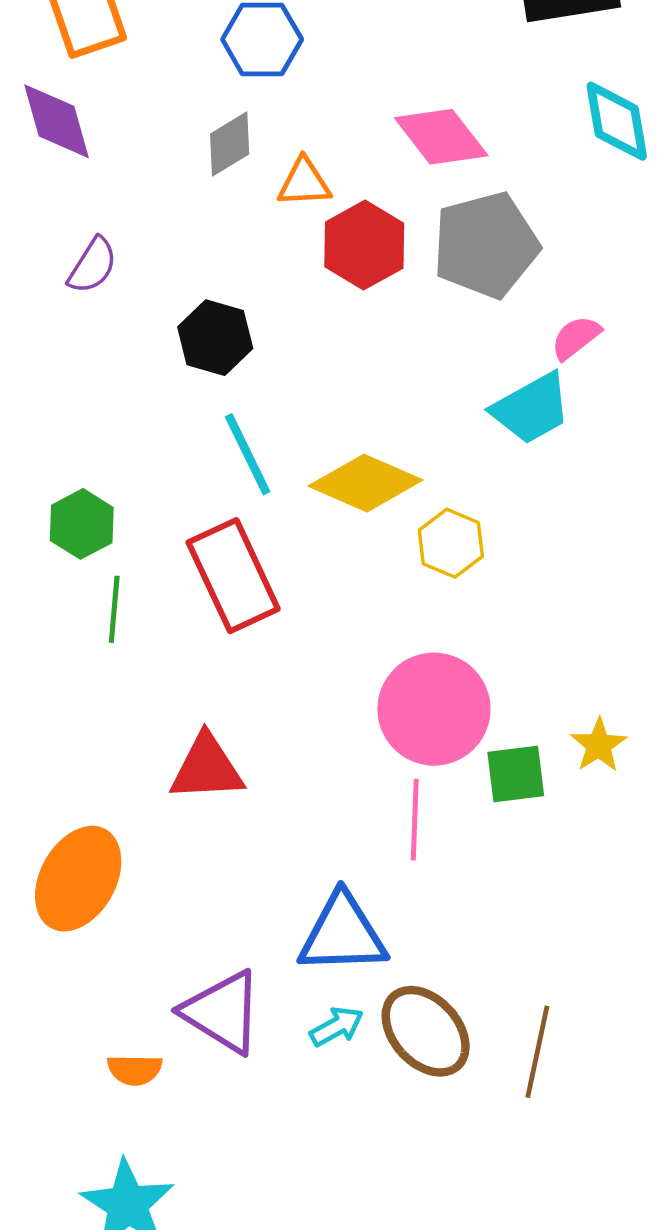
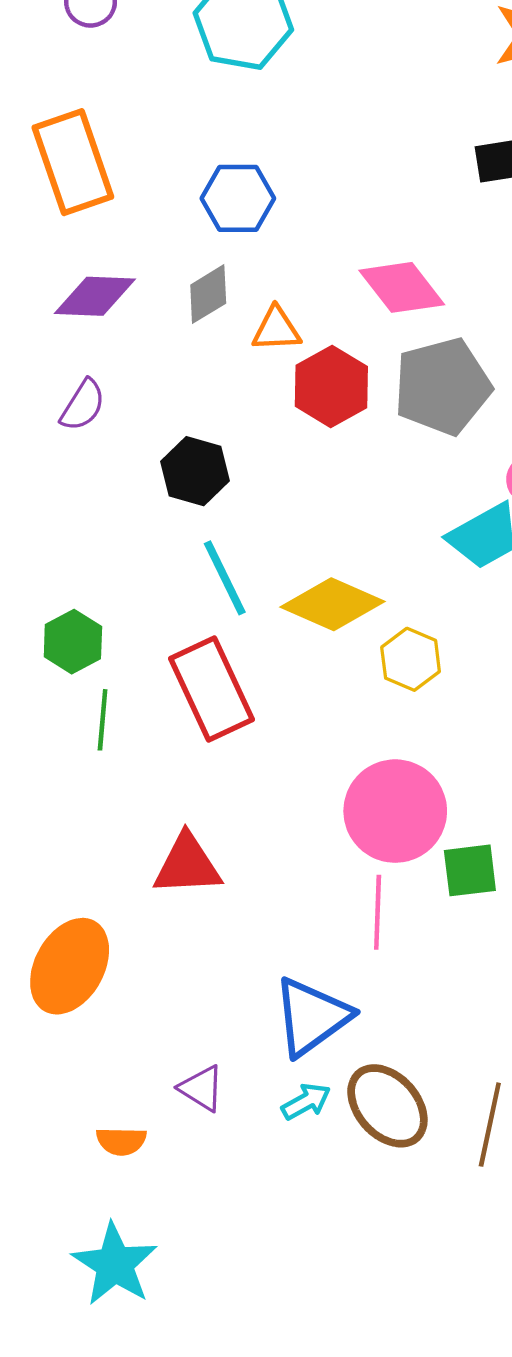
purple diamond: (57, 121) -> (95, 296), moved, turned -72
blue triangle: (343, 934) -> (312, 1017), turned -34
purple triangle: (222, 1012) -> (202, 1088), size x0.6

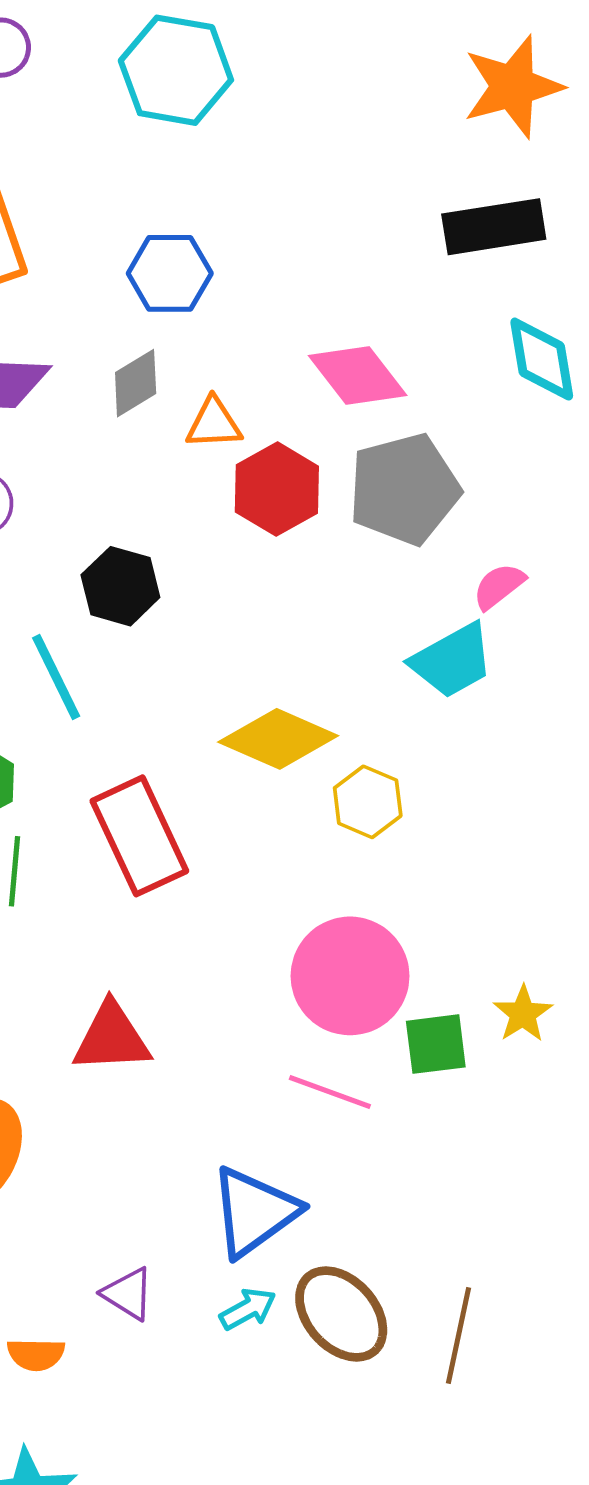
cyan line: (225, 578) -> (56, 677), moved
pink line: (378, 912) -> (330, 1092), turned -72

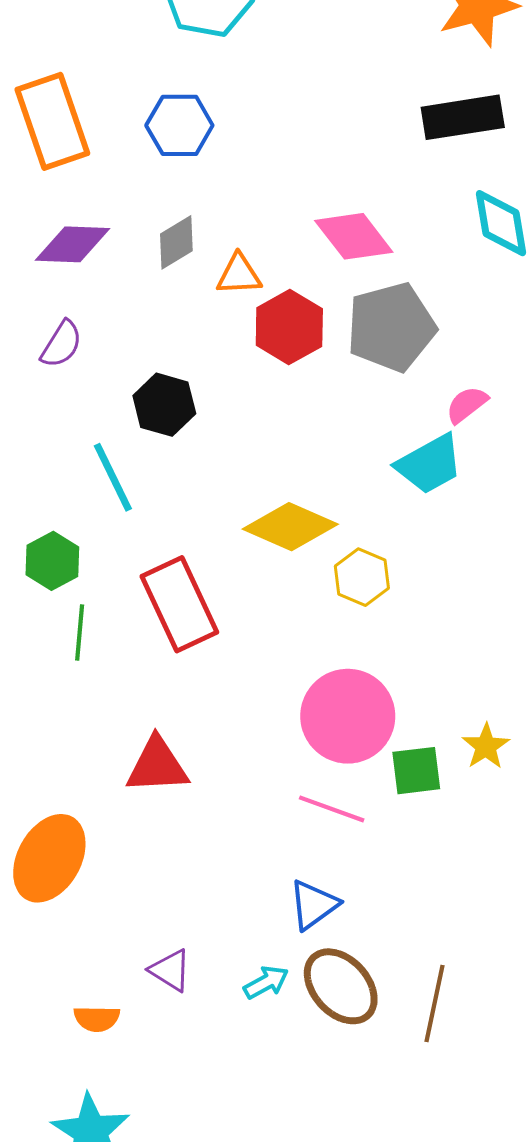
blue hexagon: (170, 273) -> (179, 125), moved
blue triangle: (254, 1212) -> (313, 905), moved, size x0.7

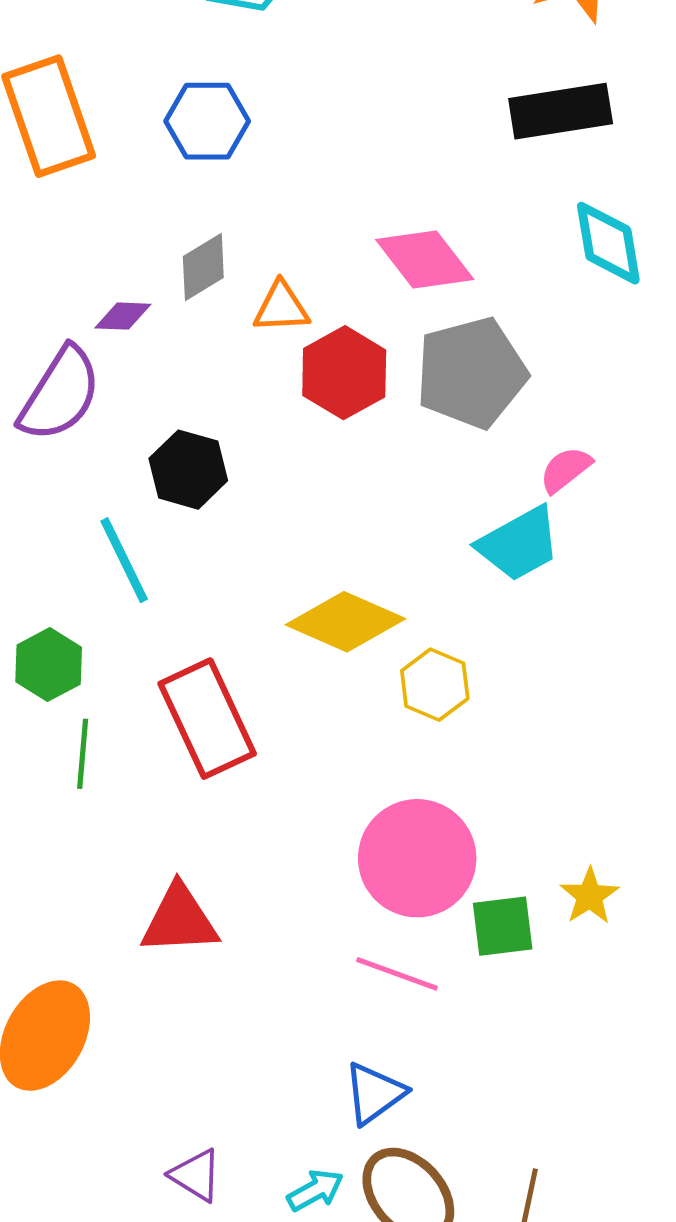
purple diamond: (73, 244) -> (123, 316), moved, size x0.6
purple semicircle: (61, 344) -> (60, 394), size x1.6

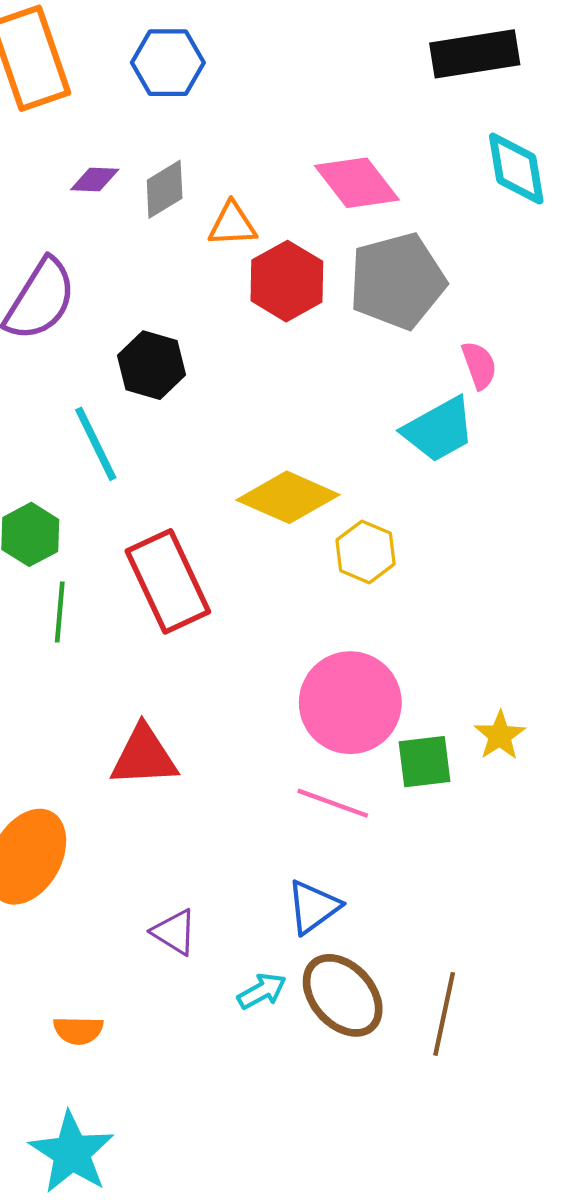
purple diamond: (123, 316) -> (95, 180), moved
pink semicircle: (566, 470) -> (479, 365), turned 108
purple triangle: (196, 1175) -> (174, 932), moved

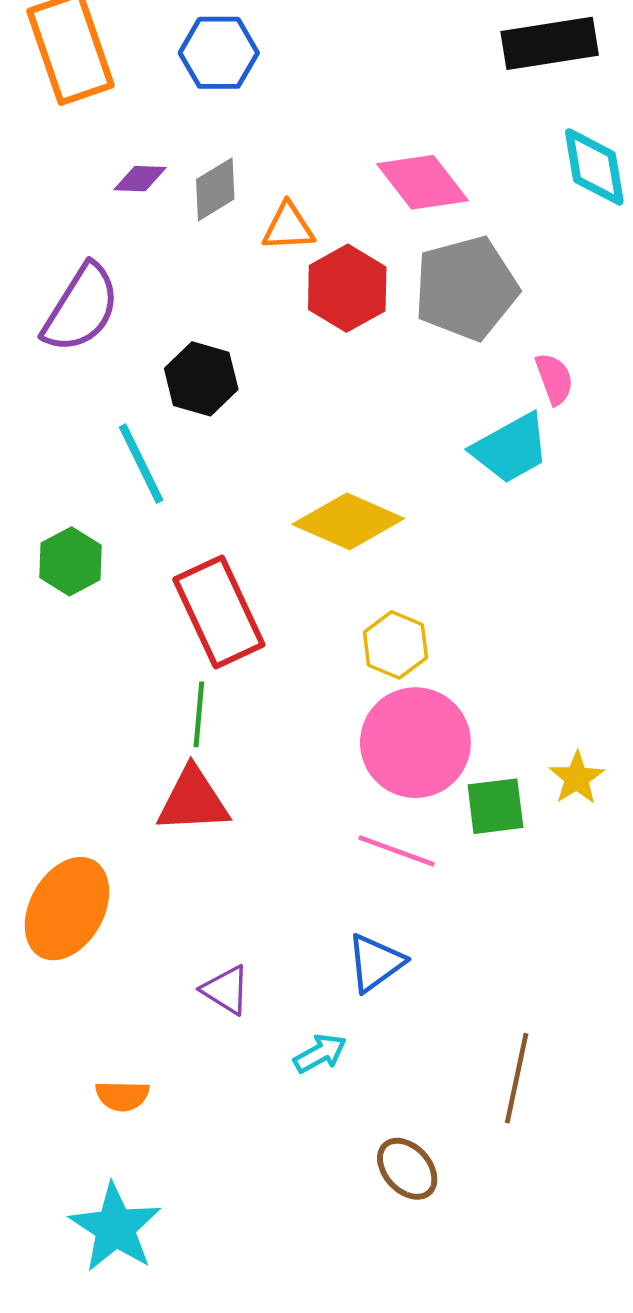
yellow hexagon: (366, 552) -> (395, 645), moved
green line: (60, 612) -> (199, 714), moved
brown ellipse: (343, 995) -> (407, 1169), moved, size x0.7

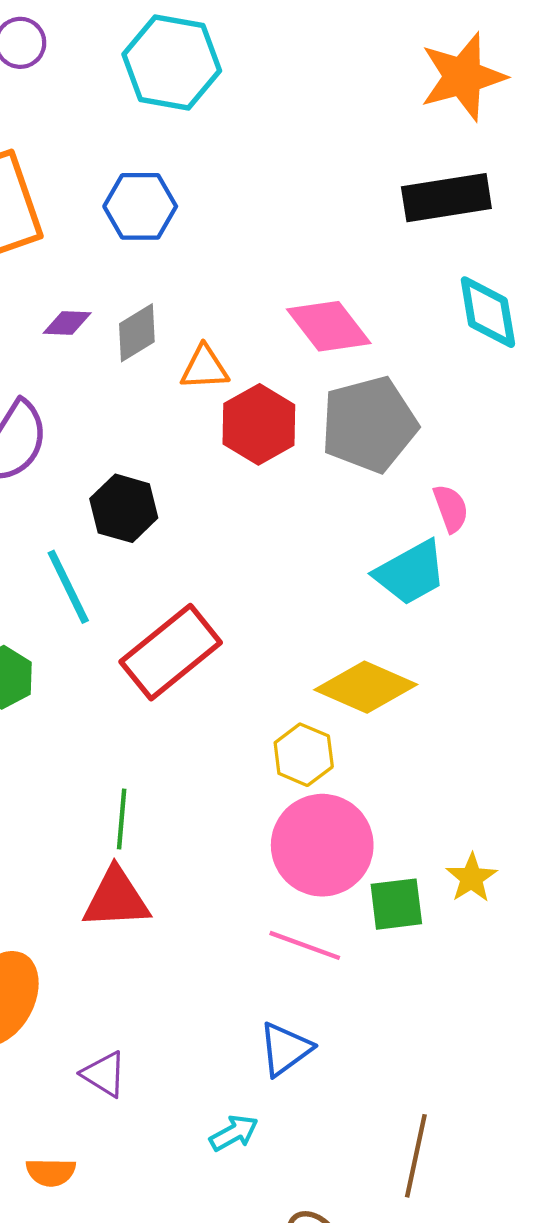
yellow diamond: (348, 521) -> (366, 687), moved
red rectangle: (219, 612) -> (171, 652), moved, turned 76
purple triangle: (226, 990) -> (104, 1074), moved

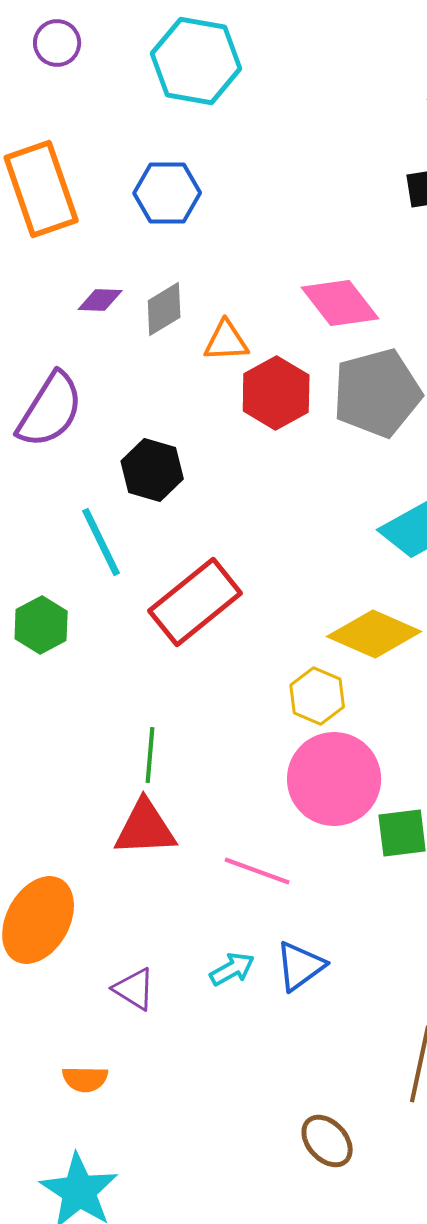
pink line: (305, 945) -> (257, 871), moved
cyan arrow: (234, 1133) -> (232, 969), moved

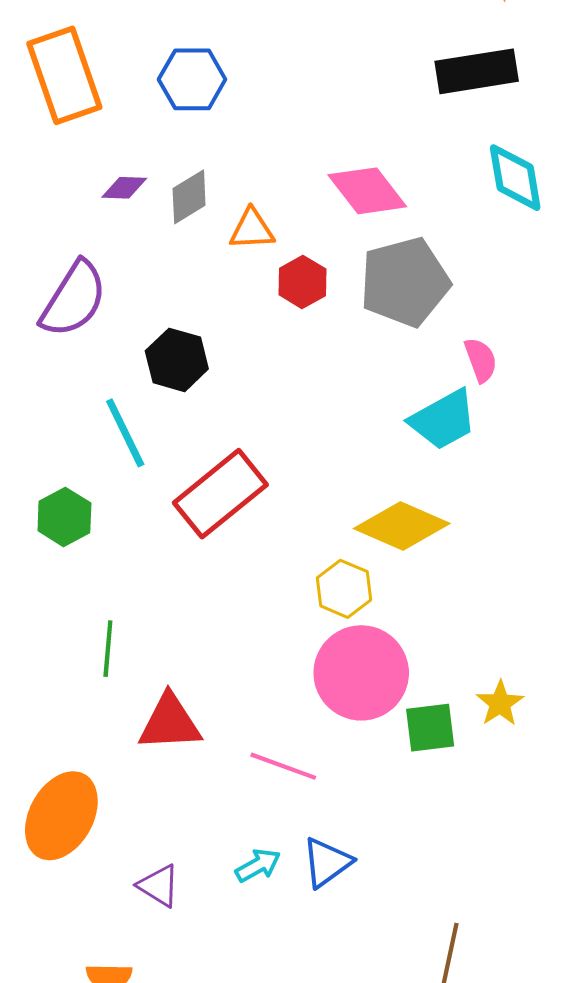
red hexagon: (276, 393) -> (302, 282), size x0.7
green line: (150, 755) -> (108, 649), moved

